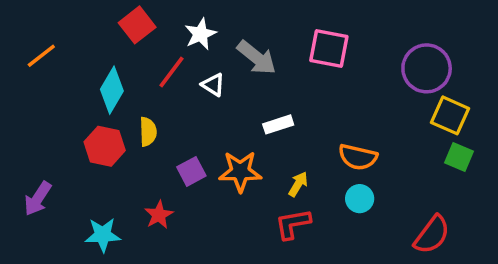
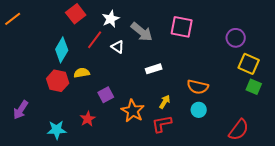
orange line: (41, 56) -> (13, 19), moved
purple circle: (427, 68) -> (236, 38), size x0.7
yellow semicircle: (148, 132) -> (82, 73), turned -98
orange star: (240, 171) -> (133, 111), moved, turned 30

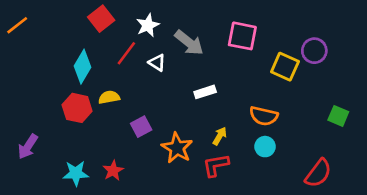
yellow square: (249, 64) -> (285, 67), moved
red star: (88, 119) -> (113, 171), moved

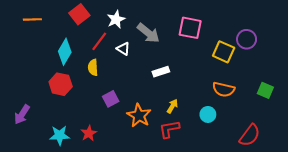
orange line: (17, 25) -> (32, 19), moved, turned 36
yellow semicircle: (109, 97) -> (93, 67), moved, turned -84
orange semicircle: (264, 116) -> (224, 89), moved

